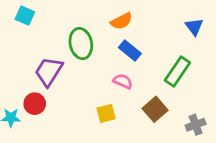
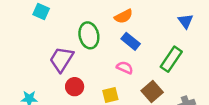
red circle: (35, 104) -> (75, 87), moved

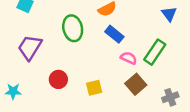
purple trapezoid: (61, 59) -> (30, 47), moved
pink semicircle: (125, 68) -> (129, 58), moved

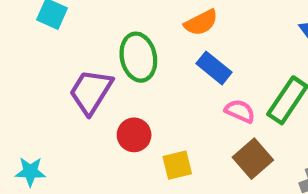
purple trapezoid: (30, 47) -> (91, 92), moved
red circle: (58, 79) -> (134, 135), moved

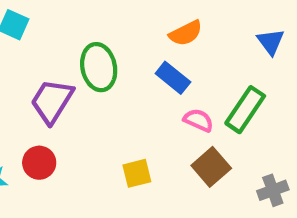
orange semicircle: (201, 23) -> (186, 33), moved
red circle: (134, 135) -> (39, 163), moved

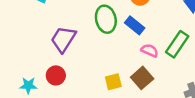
green ellipse: (99, 67) -> (106, 19), moved
brown square: (211, 167) -> (142, 78), moved

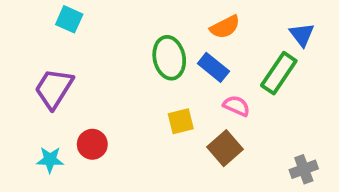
purple trapezoid: (63, 39) -> (54, 89), moved
green rectangle: (177, 44) -> (279, 73), moved
yellow square: (113, 82) -> (181, 121), moved

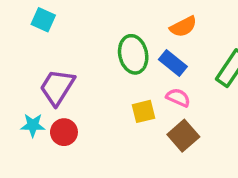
purple trapezoid: (54, 89) -> (57, 87), moved
pink semicircle: (237, 106) -> (178, 98), moved
cyan star: (50, 160) -> (33, 125), moved

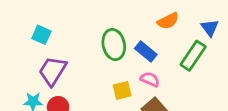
cyan square: (43, 20) -> (41, 35), moved
orange semicircle: (183, 27) -> (168, 21), moved

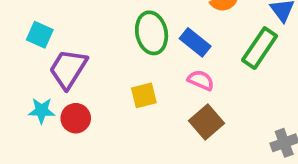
cyan square: (41, 35) -> (40, 35), moved
yellow square: (122, 90) -> (144, 95), moved

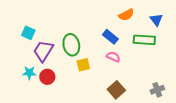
green ellipse: (152, 33) -> (71, 45), moved
green rectangle: (260, 48) -> (144, 40), turned 60
brown square: (206, 122) -> (116, 90), moved

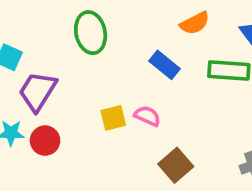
green ellipse: (71, 45) -> (91, 33), moved
pink semicircle: (113, 57) -> (147, 116), moved

